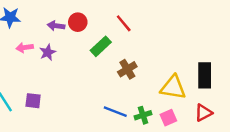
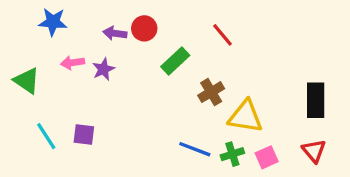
red line: (124, 23) -> (223, 35), moved
yellow triangle: (173, 87) -> (245, 117), moved
red triangle: (203, 113) -> (314, 151), turned -42

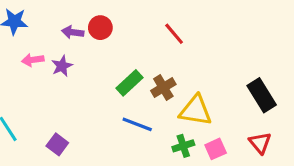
green rectangle: (175, 61) -> (130, 83), moved
black rectangle: (316, 100) -> (262, 95), turned -32
purple square: (84, 134) -> (57, 144), moved, turned 30
blue line: (195, 149) -> (137, 124), moved

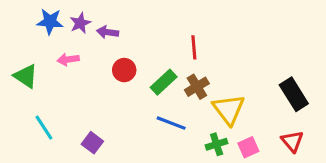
red circle: (100, 28) -> (124, 70), moved
red line: (174, 34) -> (194, 47), moved, turned 35
purple star: (62, 66) -> (80, 23), moved
yellow triangle: (196, 111) -> (229, 109), turned 44

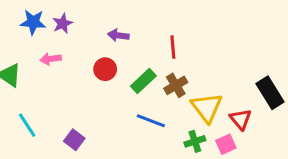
purple arrow: (108, 32) -> (118, 35), moved
red triangle: (292, 141) -> (241, 119), moved

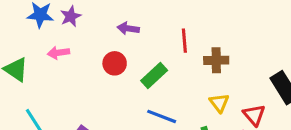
brown cross: (176, 85) -> (216, 60), moved, turned 30
yellow triangle: (207, 107) -> (219, 103), size x0.6

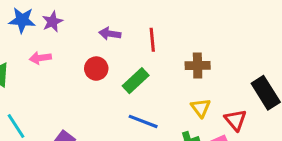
red line: (184, 41) -> (152, 40), moved

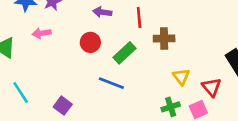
brown cross: (198, 65) -> (164, 38), moved
blue line: (143, 121) -> (111, 83), moved

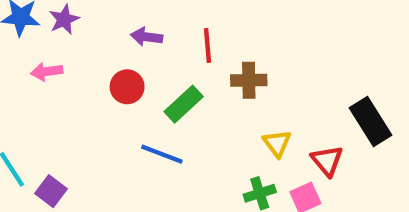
purple square: (63, 106) -> (51, 191), moved

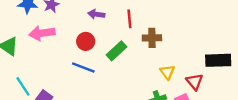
pink arrow: (47, 72) -> (42, 33), size x1.5
black rectangle: (371, 122) -> (218, 60), turned -60
blue line: (162, 154) -> (83, 67), moved

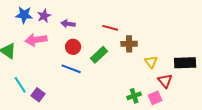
purple arrow: (96, 14) -> (68, 24), moved
red line: (129, 19) -> (110, 28), turned -70
yellow triangle: (167, 72) -> (151, 62), moved

